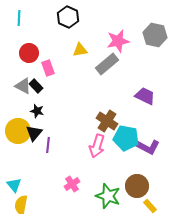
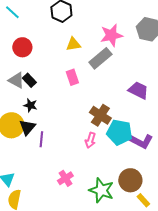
cyan line: (19, 18) -> (12, 12), turned -49
pink rectangle: (48, 68) -> (72, 77), moved
pink arrow: (97, 146) -> (90, 140), size x0.7

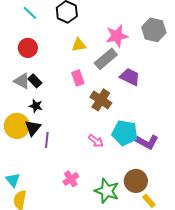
cyan line: (12, 12) -> (30, 13), moved
purple trapezoid: (138, 90) -> (130, 77), moved
brown cross: (100, 115) -> (101, 100), moved
pink arrow: (90, 140) -> (96, 141), turned -70

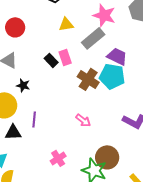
pink star: (117, 36) -> (104, 15), turned 30
black rectangle: (35, 81) -> (51, 60), moved
black triangle: (33, 128) -> (13, 132), moved, turned 48
cyan pentagon: (125, 133) -> (112, 76), moved
brown circle: (136, 181) -> (107, 157), moved

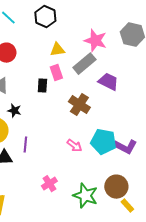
pink rectangle: (65, 57) -> (56, 73), moved
black rectangle: (51, 60) -> (42, 86), turned 48
cyan pentagon: (112, 76) -> (103, 142), moved
brown circle: (107, 157) -> (116, 187), moved

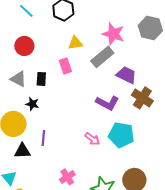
pink rectangle: (56, 73) -> (65, 66), moved
black rectangle: (42, 86) -> (41, 79), moved
brown cross: (79, 105) -> (142, 98), moved
purple L-shape: (125, 147) -> (107, 103), moved

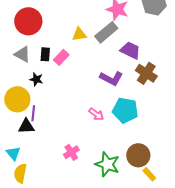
yellow triangle: (75, 43) -> (79, 34), moved
red circle: (24, 46) -> (28, 21), size x1.4
pink rectangle: (65, 66) -> (61, 57), moved, turned 63
purple line: (43, 138) -> (33, 113), moved

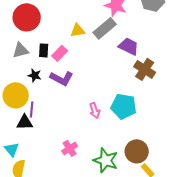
gray triangle: (22, 54) -> (21, 50), turned -42
purple L-shape: (111, 78) -> (62, 78), moved
pink arrow: (96, 114) -> (95, 110), turned 35

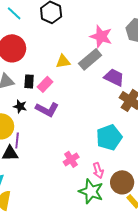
cyan pentagon: (124, 106) -> (109, 137), turned -30
pink arrow: (95, 110) -> (98, 170), moved
pink cross: (70, 148) -> (71, 159), moved

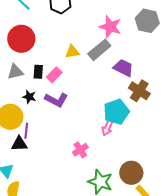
cyan pentagon: (109, 137) -> (116, 112), moved
pink arrow: (98, 170) -> (107, 128), moved, turned 42

